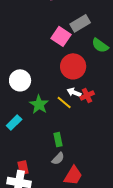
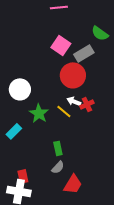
gray rectangle: (80, 23) -> (84, 53), moved
green semicircle: (100, 45) -> (100, 33), moved

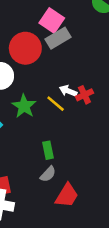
gray rectangle: (84, 53) -> (58, 38), moved
red circle: (73, 75) -> (25, 48), moved

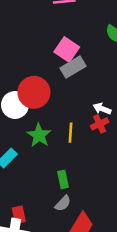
red circle: (25, 48) -> (34, 92), moved
white arrow: (68, 91) -> (102, 109), moved
yellow line: (56, 104) -> (71, 133), turned 54

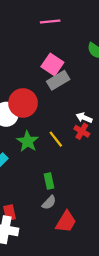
red cross: (100, 124) -> (82, 131), turned -35
yellow line: (71, 133) -> (56, 139), turned -42

